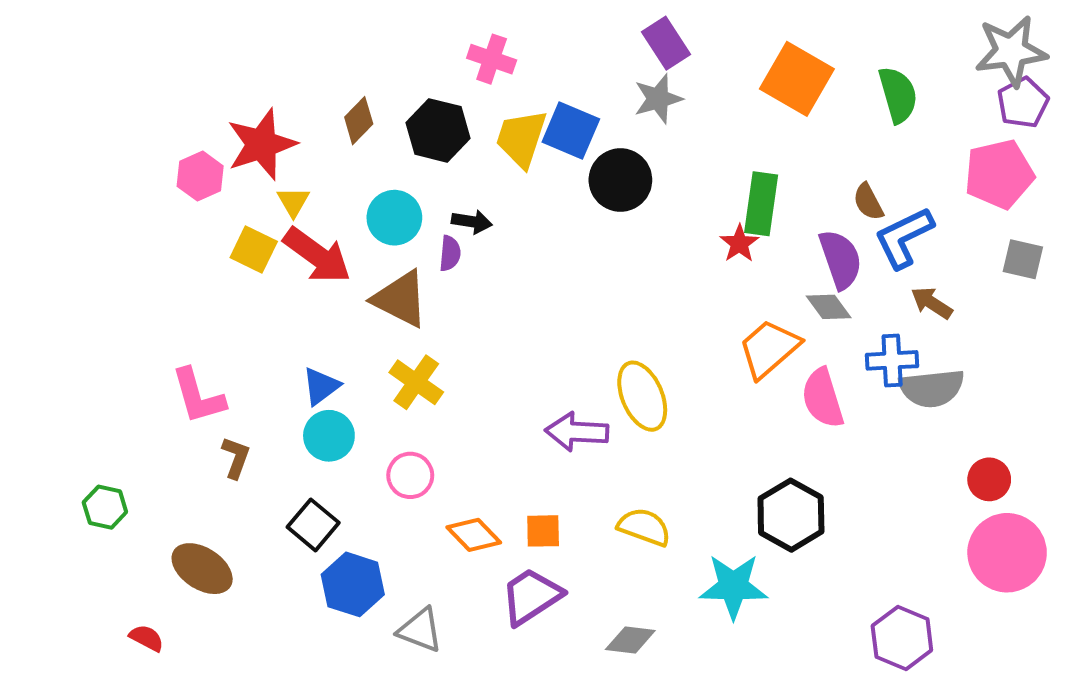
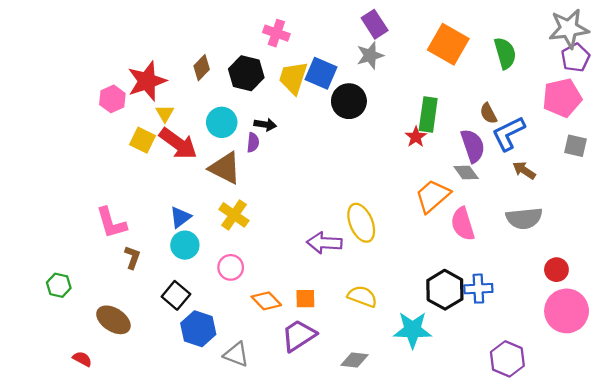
blue cross: (892, 360) -> (478, 289), moved

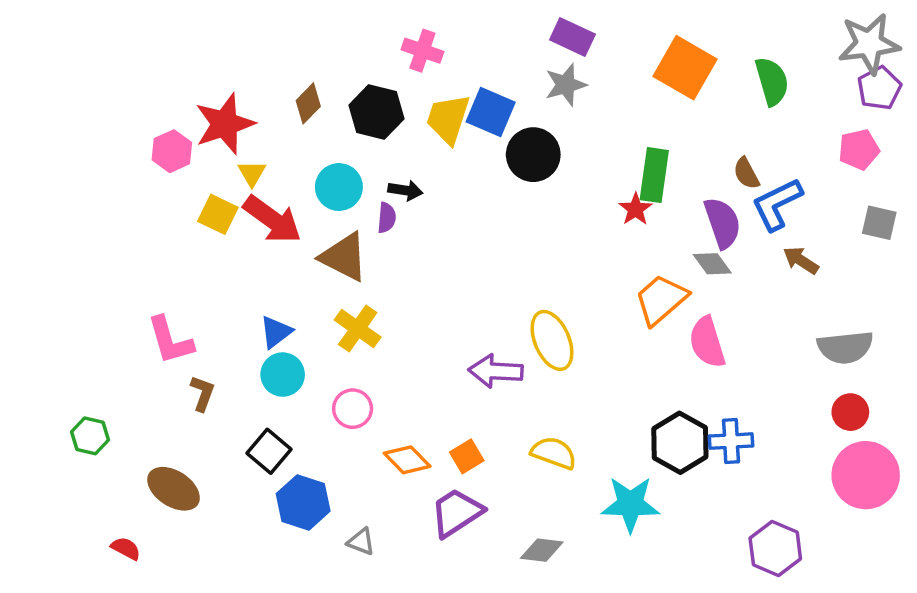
purple rectangle: (375, 24) -> (572, 37), turned -32
pink pentagon: (562, 98) -> (859, 150), size x0.7
gray semicircle: (524, 218) -> (845, 347), moved
orange square: (305, 299) -> (467, 456), turned -30
gray triangle: (236, 354) -> (361, 542), size x0.7

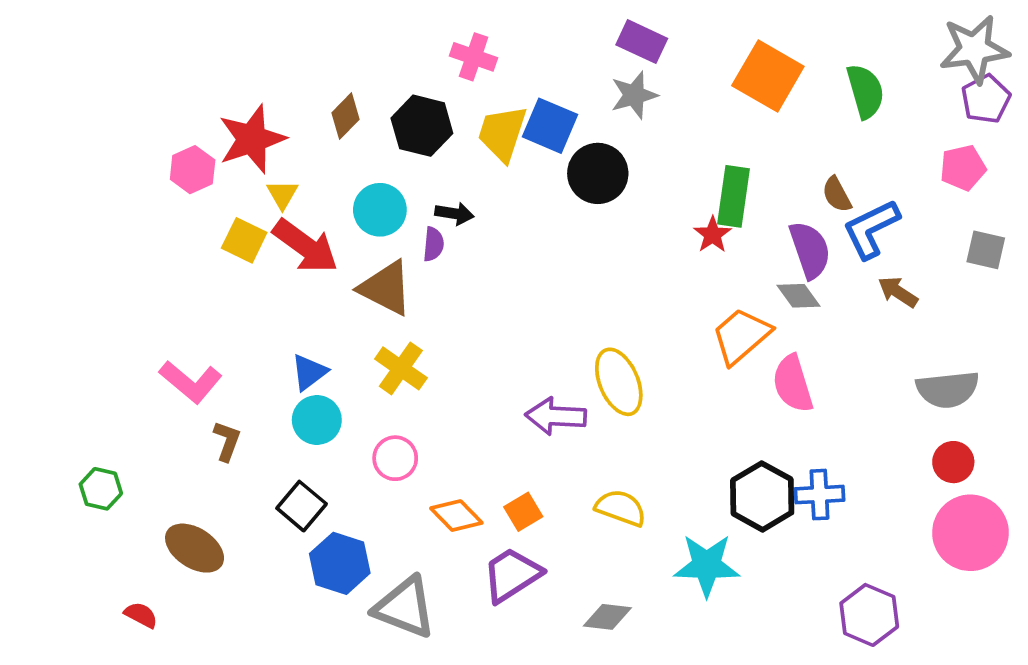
pink L-shape: (170, 340) -> (191, 382), turned -34
gray triangle: (361, 542) -> (405, 607), size x2.0

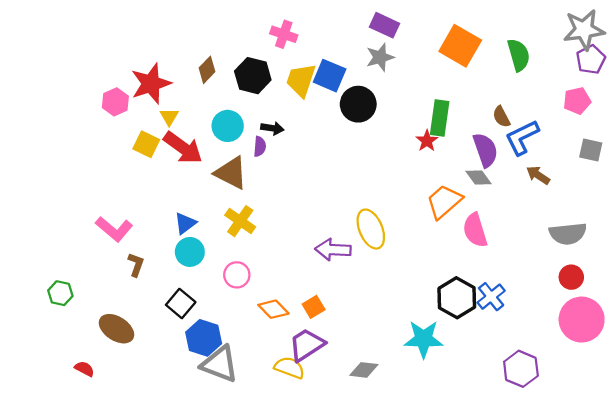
blue cross: (820, 495) -> (491, 297), turned -36
yellow semicircle: (621, 508) -> (289, 368), moved
gray triangle: (405, 607) -> (220, 364), moved

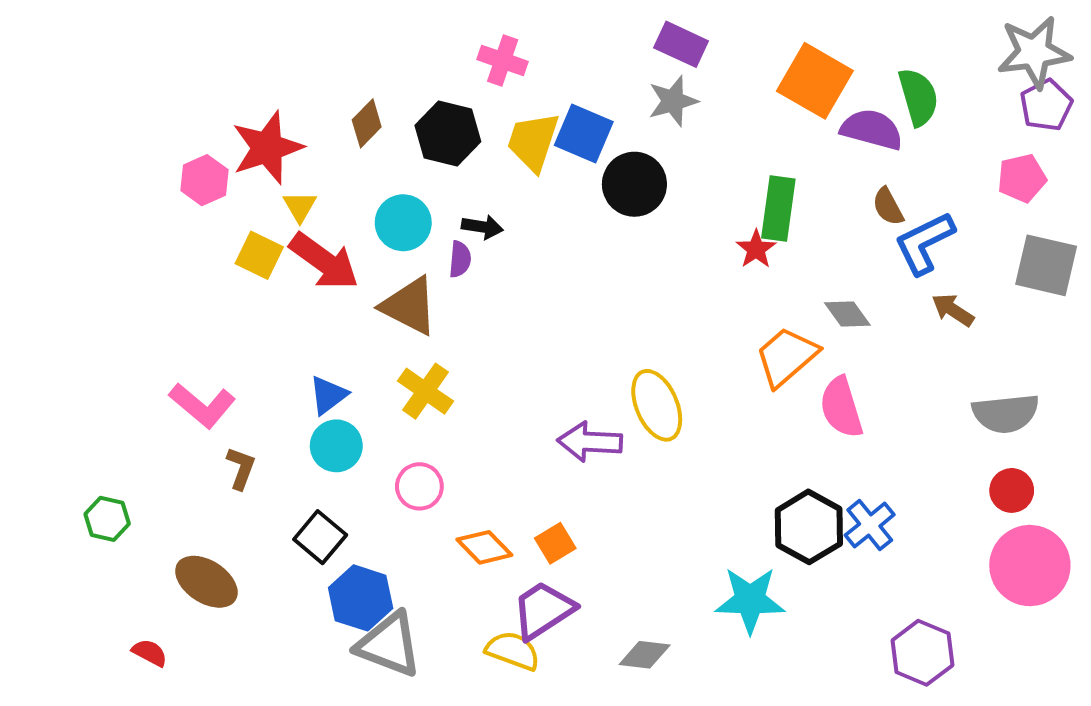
purple semicircle: (485, 150) -> (872, 129), moved, turned -56
gray square: (591, 150) -> (1046, 265), size x1.5

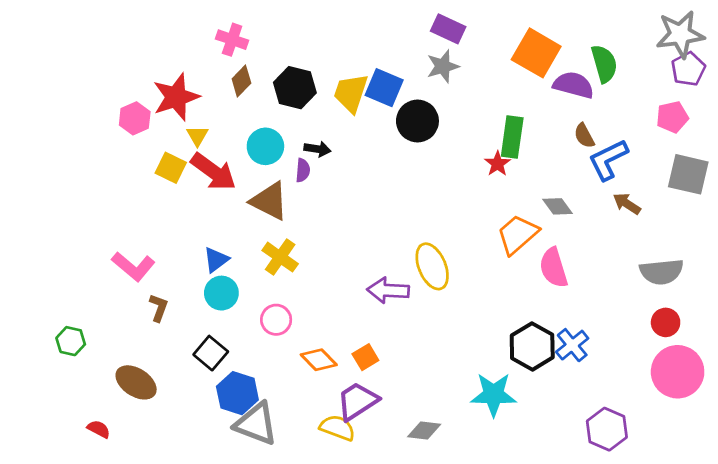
pink cross: (503, 60) -> (232, 40), moved

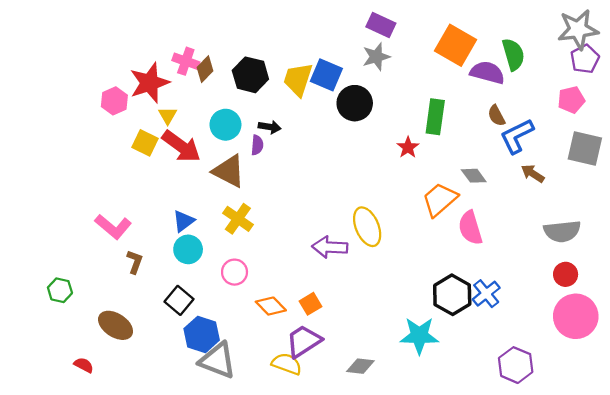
pink cross: (232, 40) -> (186, 61), moved
red star: (498, 164) -> (408, 147), moved

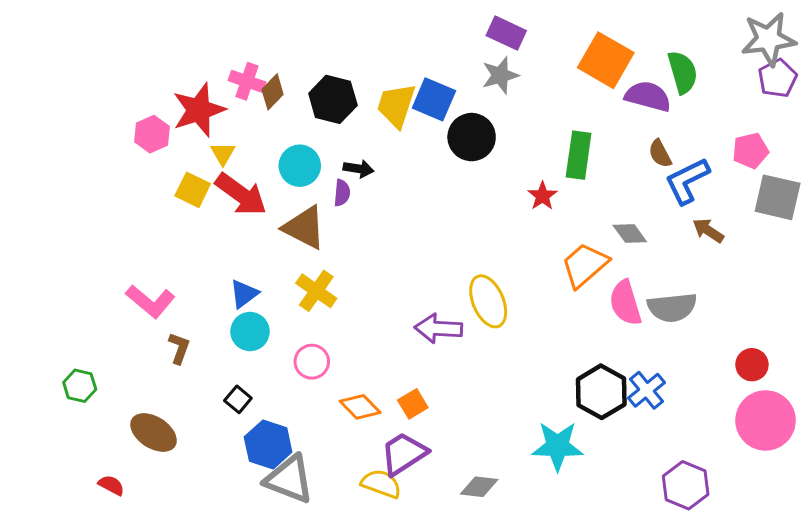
pink pentagon: (571, 100) -> (750, 151), moved
gray semicircle: (562, 231) -> (672, 307), moved
black square: (179, 300) -> (238, 399), size x0.7

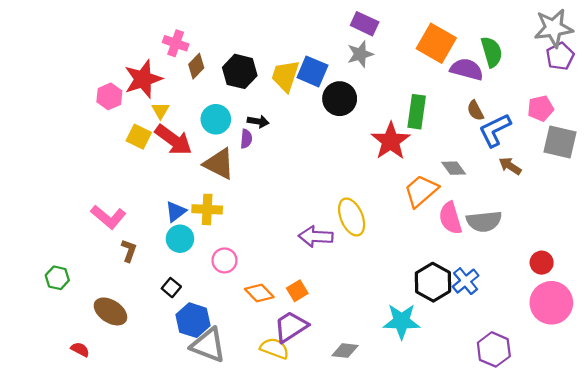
pink cross: (247, 81) -> (176, 43), moved
red star: (542, 196) -> (391, 141), size x1.8
yellow cross: (316, 291) -> (207, 209), moved, turned -32

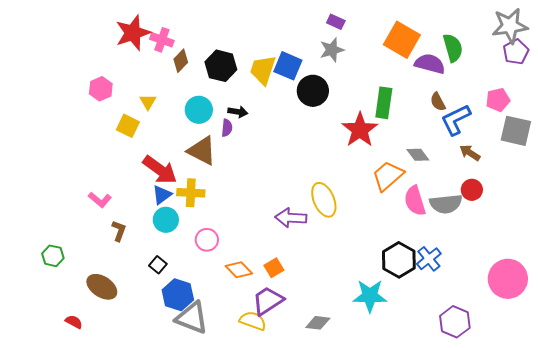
purple rectangle: (365, 24) -> (336, 22), size x0.7
red star: (143, 79) -> (133, 33), moved
red arrow: (173, 140) -> (160, 170), moved
pink L-shape: (108, 217) -> (100, 200), size x0.7
red circle: (542, 263) -> (472, 190), moved

